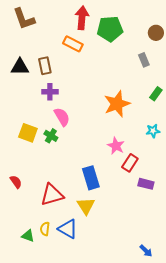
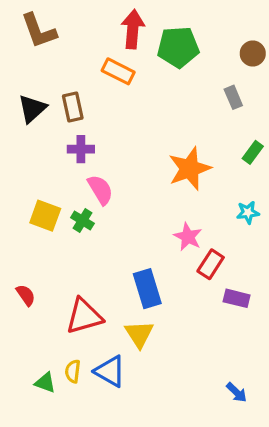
black triangle: (20, 67) -> (32, 109), turned -42
blue arrow: (146, 251) -> (237, 392), moved

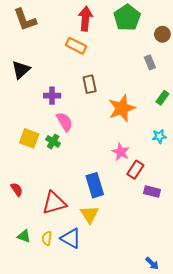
green pentagon: (178, 47) -> (127, 18), moved, turned -30
brown rectangle: (73, 107) -> (90, 84), moved
green triangle: (45, 383) -> (24, 236), moved
blue arrow: (237, 392) -> (152, 263), moved

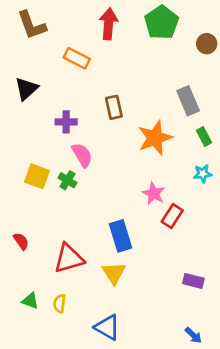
orange rectangle: (76, 46) -> (77, 58), moved
gray rectangle: (150, 62) -> (188, 101), moved, size x1.5
green rectangle: (162, 98) -> (204, 136), moved, turned -64
purple rectangle: (152, 191) -> (193, 281), moved
blue triangle: (71, 238) -> (107, 327), moved

